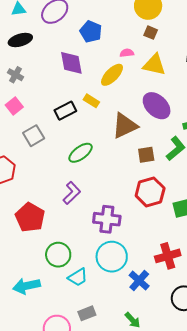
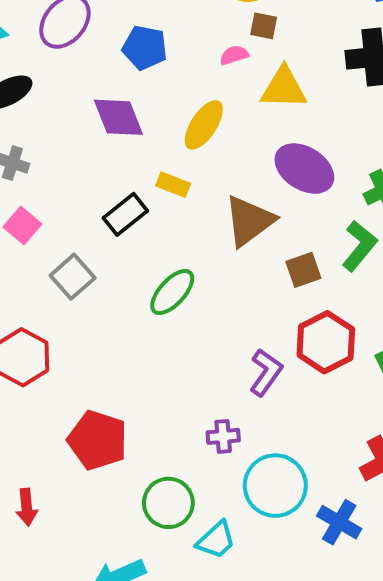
pink semicircle: (127, 53) -> (234, 55), moved
purple L-shape: (72, 193) -> (266, 372), moved
purple cross: (107, 219) -> (223, 436), moved, size x0.6

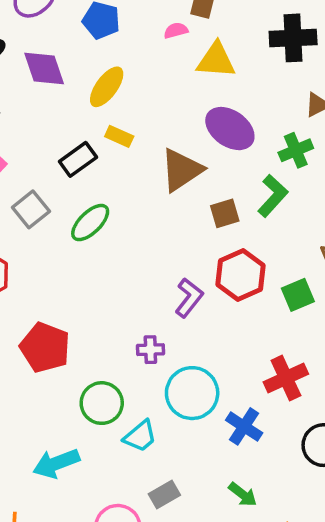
purple diamond: (118, 117) -> (44, 68), moved
yellow ellipse: (204, 125) -> (107, 87), moved
green ellipse: (172, 292) -> (90, 223), moved

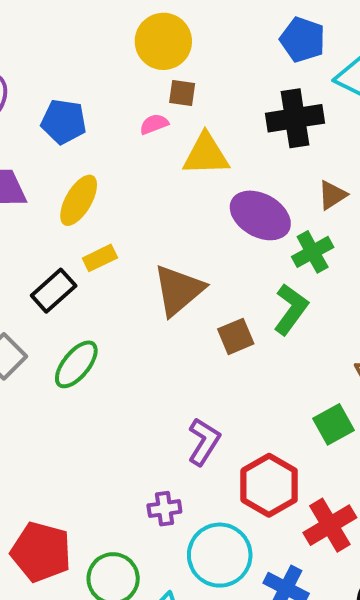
purple ellipse: (230, 129) -> (260, 215), moved
yellow rectangle: (119, 136) -> (100, 258), turned -44
red hexagon: (240, 275) -> (269, 485), moved
red pentagon: (45, 347) -> (41, 552), moved

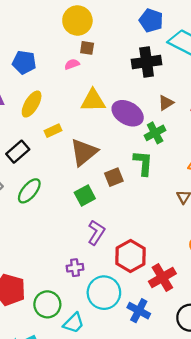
yellow triangle: (206, 155) -> (93, 101), moved
yellow rectangle: (100, 258) -> (53, 131), moved
green L-shape: (291, 309) -> (143, 163), turned -32
green square: (334, 424) -> (85, 195), moved

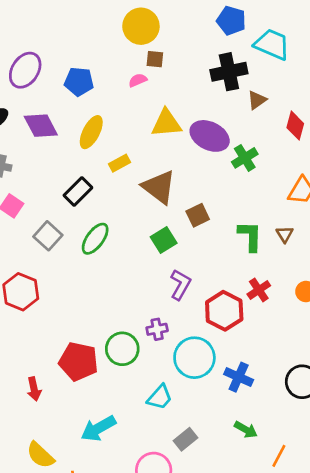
brown triangle: (166, 103) -> (257, 100), moved
brown triangle: (84, 152) -> (159, 187), turned -40
green L-shape: (143, 163) -> (250, 236), moved
red cross: (162, 278) -> (259, 290), moved, size x0.7
green circle: (47, 304) -> (122, 349), moved

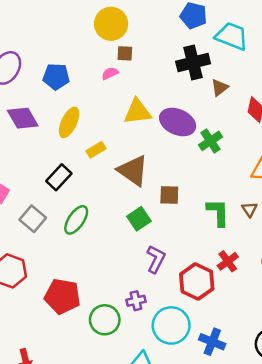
brown square: (198, 215) -> (169, 195), turned 30
red pentagon: (78, 361) -> (62, 296), moved

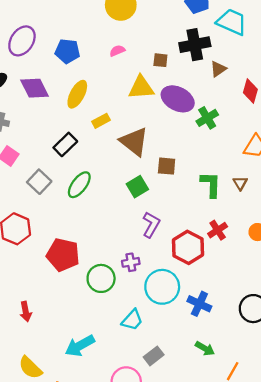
brown square: (125, 53) -> (160, 60), moved

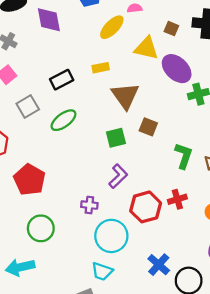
yellow ellipse: (77, 94) -> (112, 27), moved
green circle: (101, 278) -> (41, 228), moved
blue cross: (199, 304) -> (159, 265), moved
cyan trapezoid: (132, 320) -> (102, 271), moved, turned 50

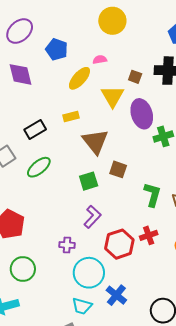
yellow triangle: (146, 48) -> (113, 96), turned 50
purple ellipse: (177, 69) -> (142, 114), turned 32
blue cross: (159, 265) -> (116, 295), moved

